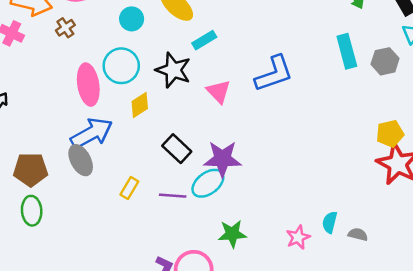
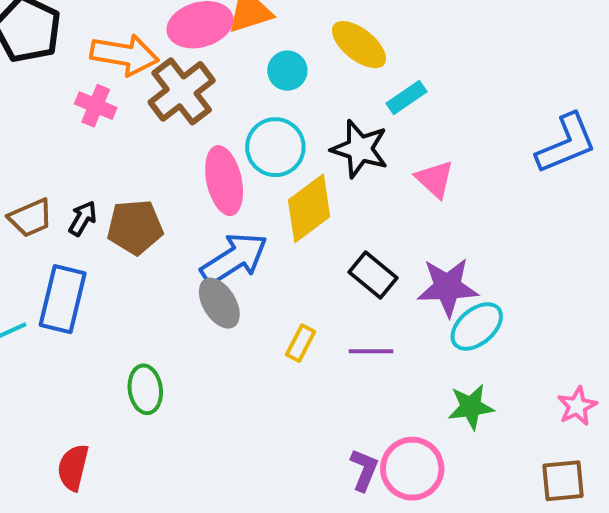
brown cross: (65, 28) -> (182, 91), size x2.0
blue L-shape: (274, 74) -> (566, 144), moved
yellow diamond: (140, 105) -> (309, 208), size x1.6
brown pentagon: (31, 170) -> (135, 227), moved
cyan ellipse: (208, 183) -> (477, 326), moved

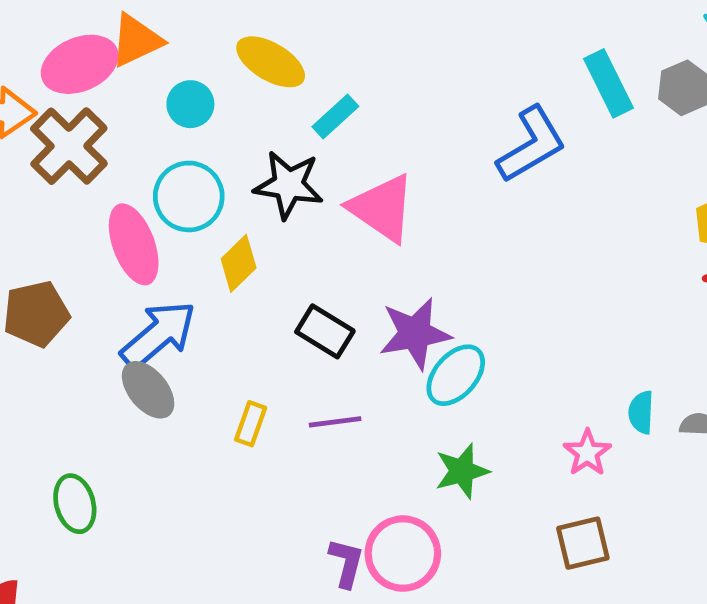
pink triangle: (435, 179) -> (382, 208), size x1.5
yellow diamond: (309, 208) -> (239, 263), size x0.7

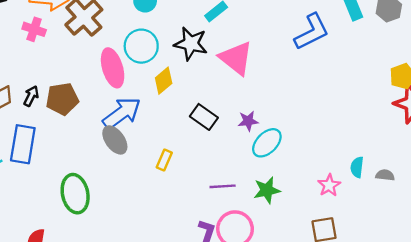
purple star: (415, 333) -> (248, 121), size x0.6
purple line: (335, 422) -> (223, 186), moved
green ellipse: (75, 504) -> (75, 194), size x1.4

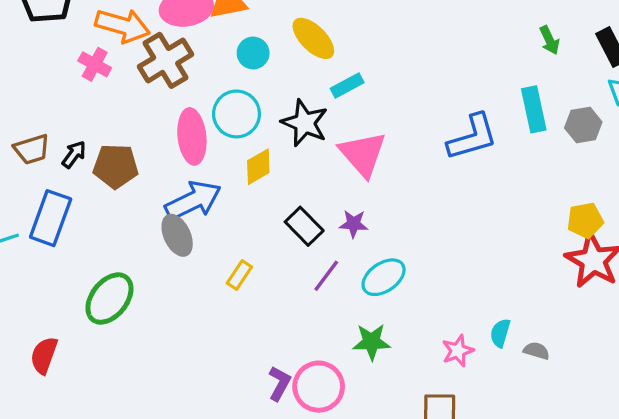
purple star: (248, 121) -> (354, 224), moved
purple line: (223, 186) -> (326, 276), moved, turned -60
green ellipse: (75, 194) -> (109, 298), turned 39

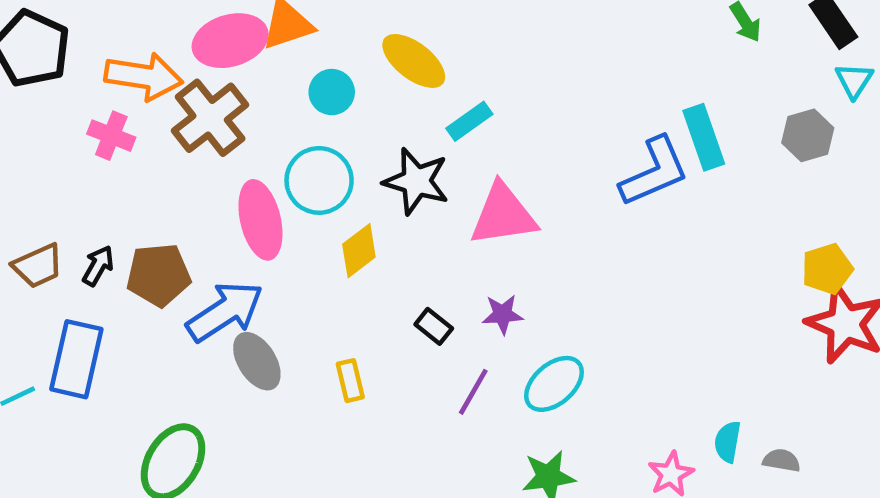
cyan rectangle: (534, 109) -> (704, 137), moved
pink triangle: (363, 154) -> (503, 215), turned -50
blue arrow: (193, 201) -> (225, 312), moved
black rectangle: (304, 226) -> (434, 326), size x0.7
yellow rectangle: (239, 275) -> (350, 381), moved, turned -40

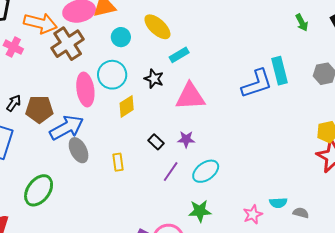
pink cross: (111, 136) -> (13, 47), moved
black star: (416, 181) -> (154, 79), size x0.7
cyan semicircle: (728, 442) -> (278, 203), turned -108

